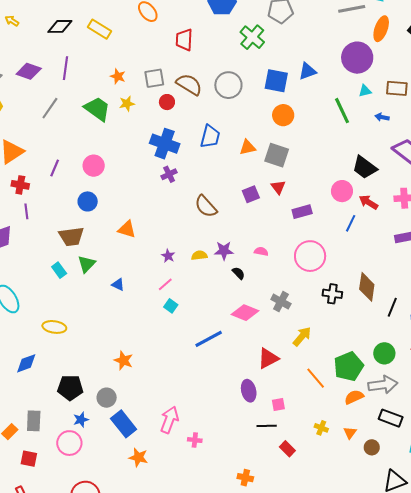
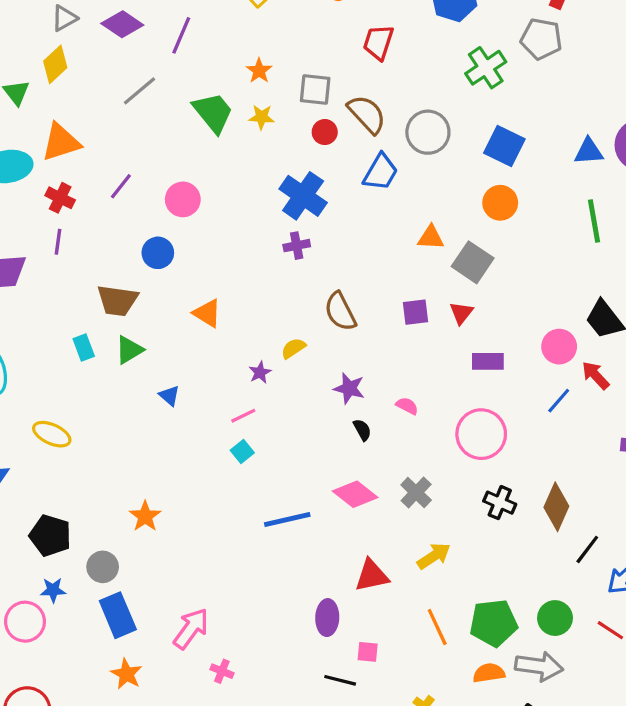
blue triangle: (307, 71) -> (589, 151), moved
blue trapezoid: (210, 136) -> (381, 172), moved
yellow semicircle: (199, 255) -> (293, 348), moved, turned -42

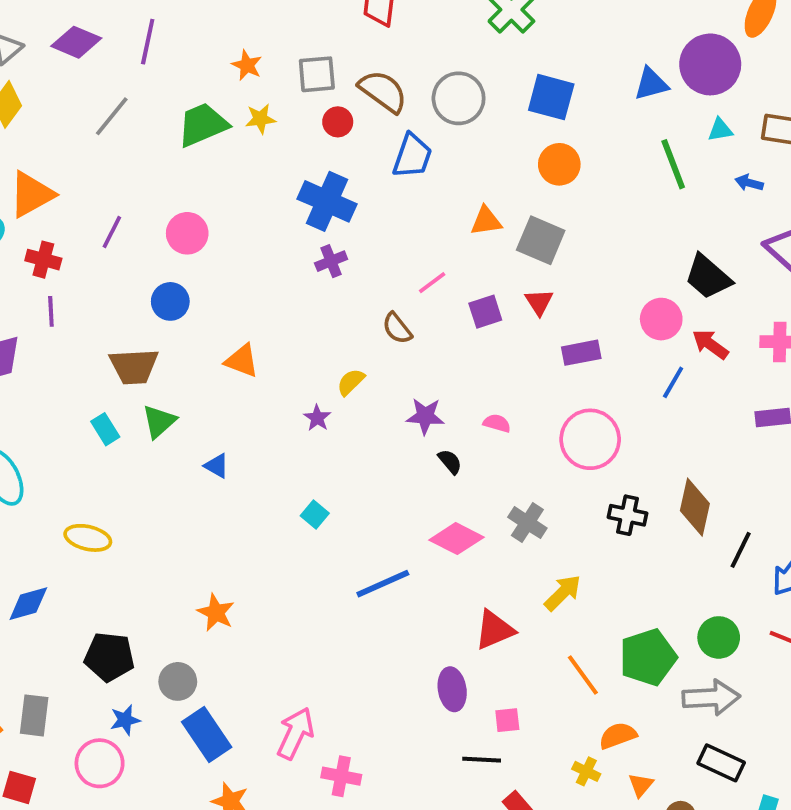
green trapezoid: (213, 113) -> (203, 125), turned -63
brown semicircle: (340, 312) -> (397, 328), size x0.7
pink line: (243, 416) -> (432, 283), moved
pink cross: (222, 671) -> (341, 776), size x1.4
orange semicircle: (489, 673) -> (618, 736), moved

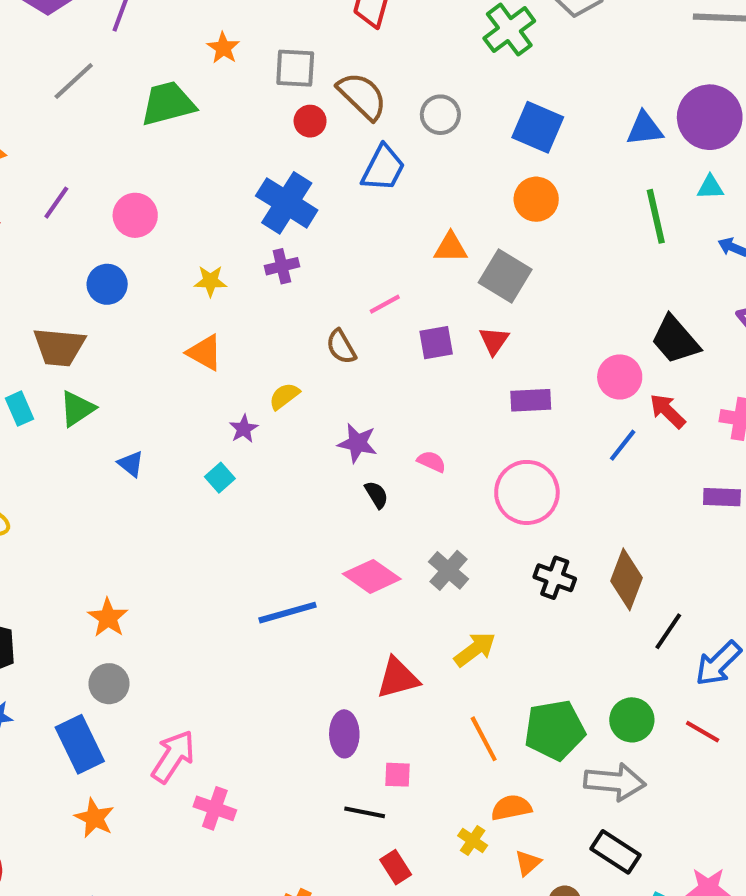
gray circle: (459, 98) -> (440, 115), size x0.7
yellow star: (260, 119) -> (210, 281), moved
orange triangle: (242, 361) -> (205, 352), moved
cyan square: (315, 515) -> (220, 478), moved
gray circle: (178, 681) -> (109, 684), moved

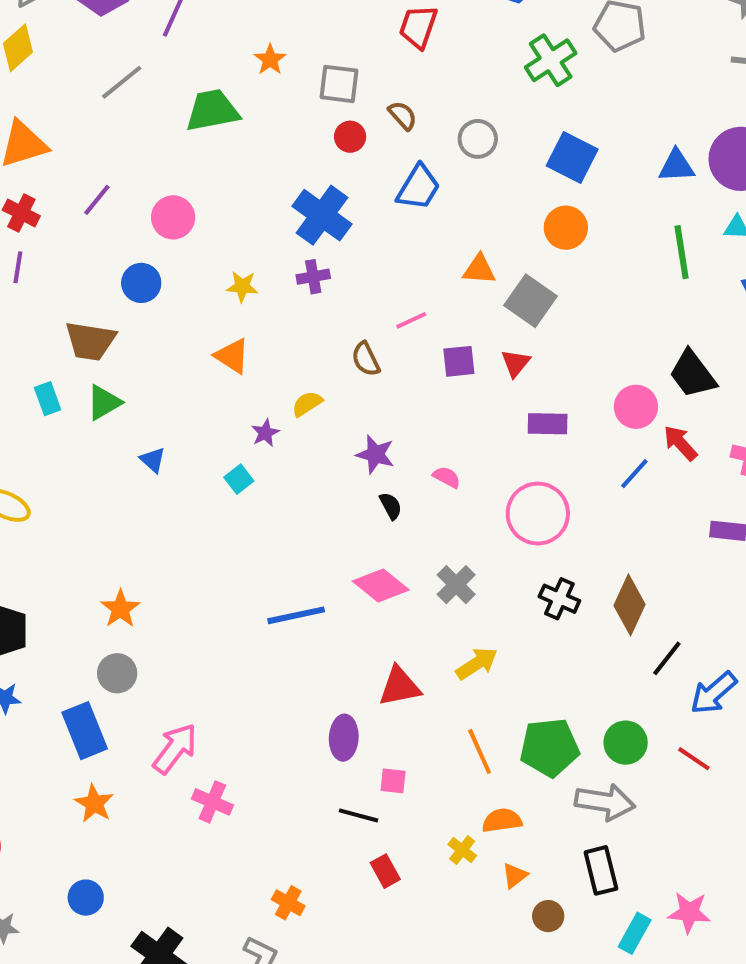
brown semicircle: (362, 96) -> (403, 115), size x0.6
black rectangle: (615, 852) -> (601, 870), turned 39

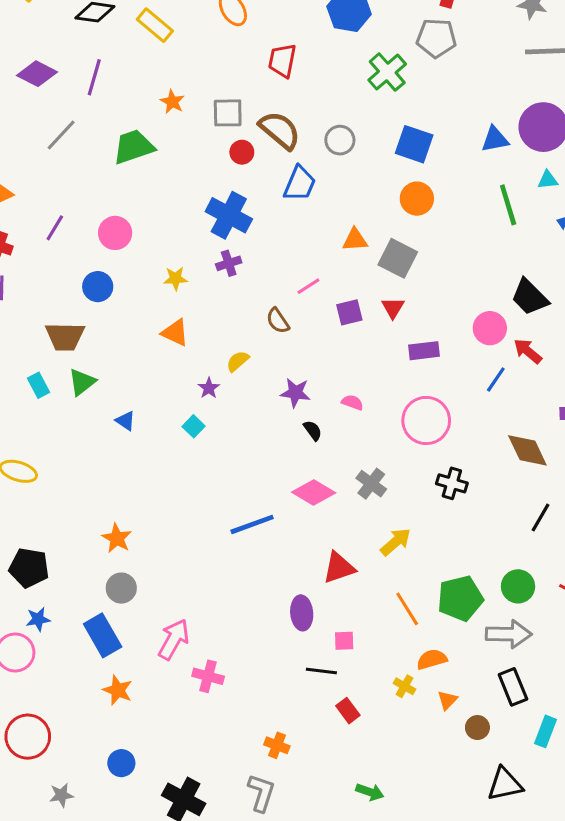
brown semicircle: (403, 115) -> (280, 130), size x1.8
brown diamond: (629, 605) -> (527, 450), moved, turned -42

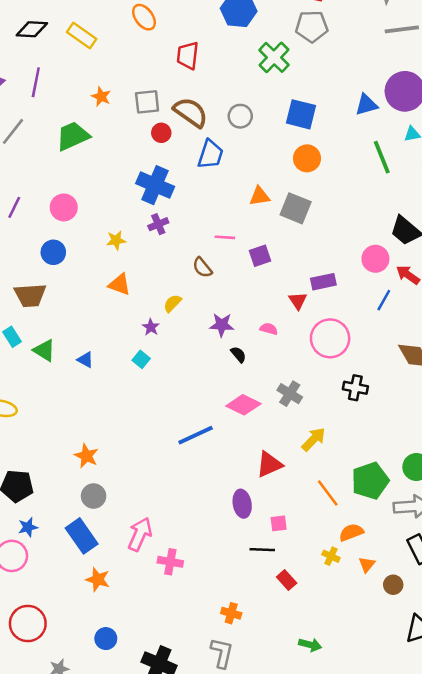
pink line: (308, 286) -> (225, 237), turned 42
red triangle: (393, 308) -> (298, 301), moved
green triangle: (82, 382) -> (44, 350), moved, turned -45

